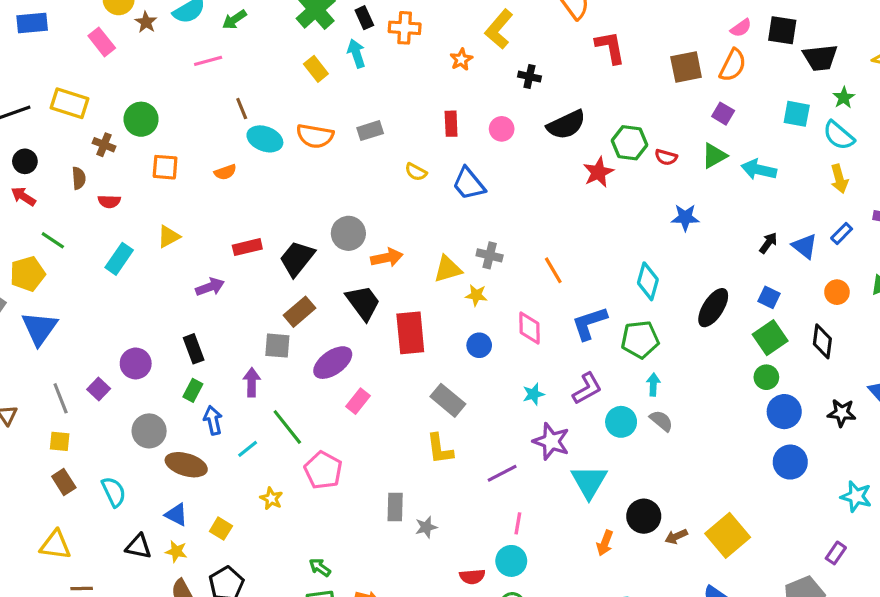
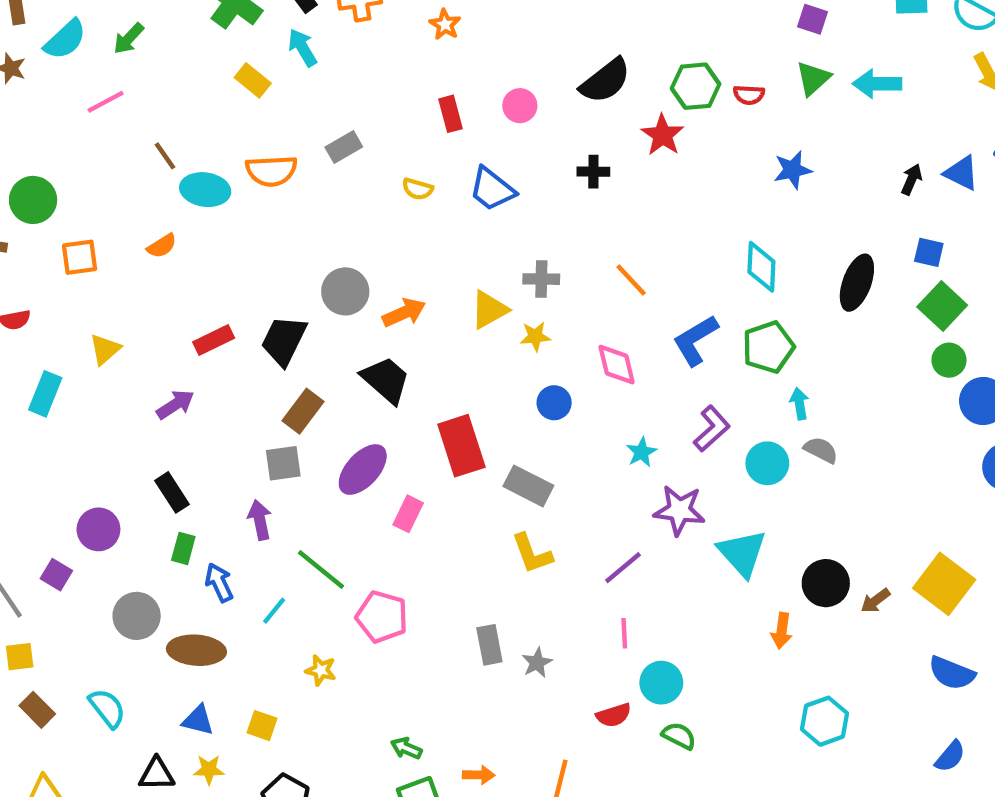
black cross: (529, 77) -> (593, 172), moved
red rectangle: (410, 333) -> (461, 446), moved
pink line: (518, 523) -> (624, 633), moved

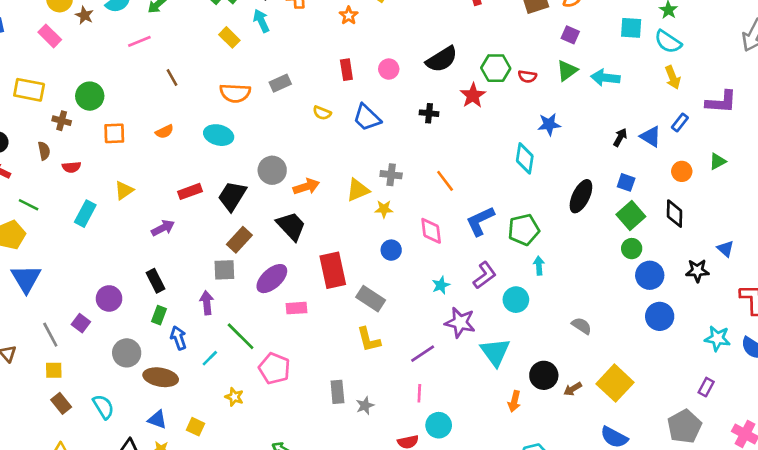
cyan ellipse: (205, 190) -> (219, 135), moved
cyan diamond: (761, 267) -> (525, 158), moved
gray semicircle: (821, 450) -> (582, 326), moved
pink rectangle: (408, 514) -> (296, 308), turned 54

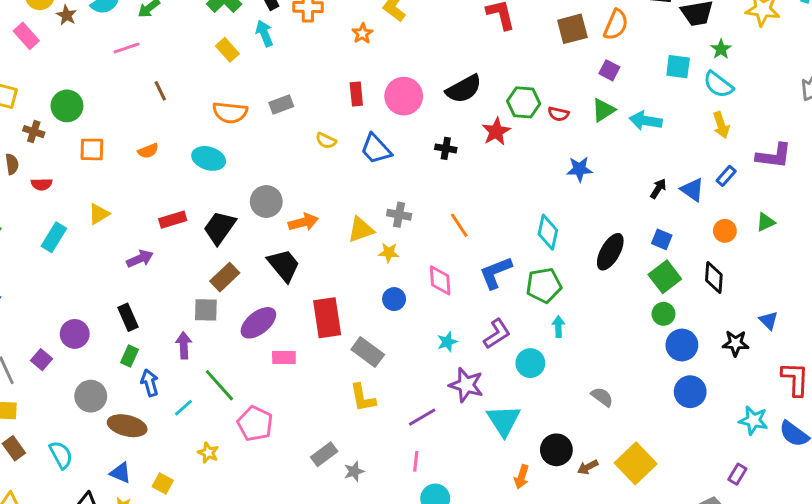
pink circle: (389, 69) -> (404, 96), size x1.6
cyan diamond: (525, 158) -> (548, 232), moved
gray rectangle: (337, 392) -> (324, 454), turned 55

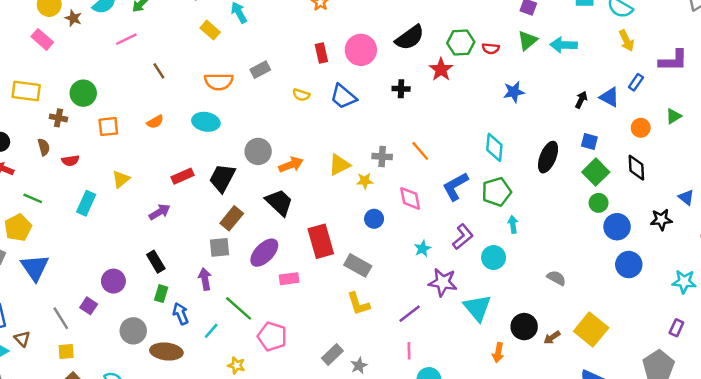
gray cross: (399, 215) -> (382, 157), moved

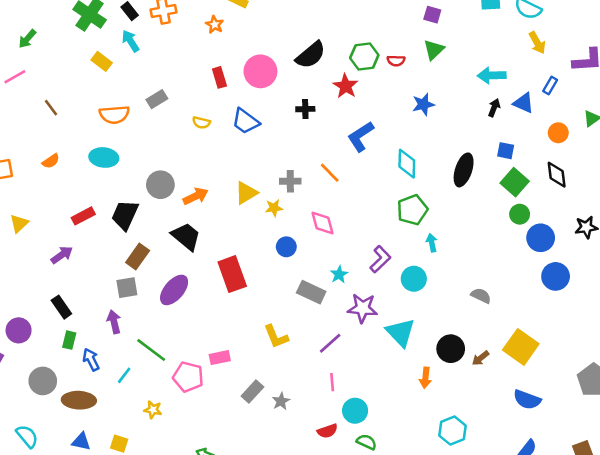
cyan arrow: (564, 45) -> (492, 75), moved
blue L-shape: (455, 186) -> (361, 136), moved
gray rectangle: (358, 265) -> (311, 292), moved
pink rectangle: (289, 279) -> (220, 358), moved

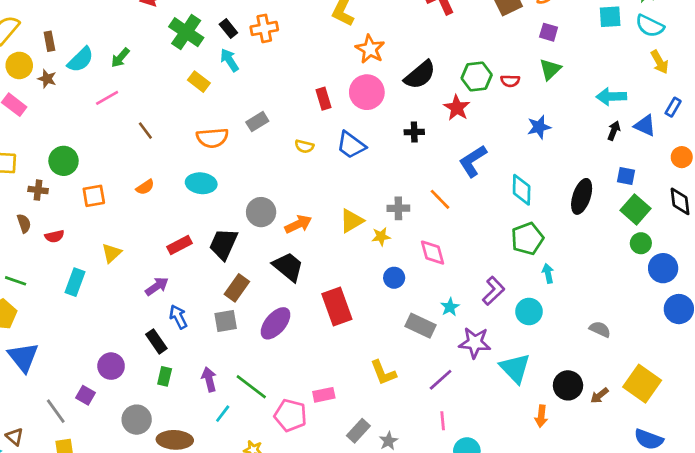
orange star: (215, 25) -> (370, 49), moved, size x1.5
purple arrow: (114, 322) -> (209, 379), moved
blue arrow: (91, 360) -> (178, 317), moved

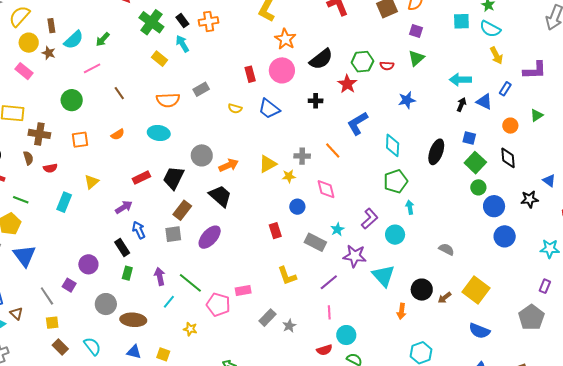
green circle: (64, 161) -> (72, 100), moved
brown cross: (38, 190) -> (39, 134), size x1.5
red rectangle: (337, 306) -> (275, 231), moved, size x0.6

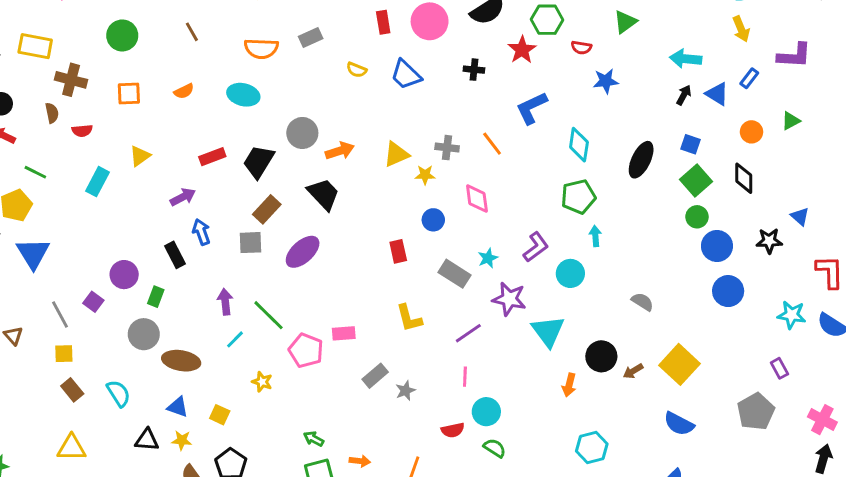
red semicircle: (387, 66) -> (581, 48), moved
green rectangle: (127, 273) -> (156, 297), moved
purple rectangle: (545, 286) -> (779, 368), turned -56

